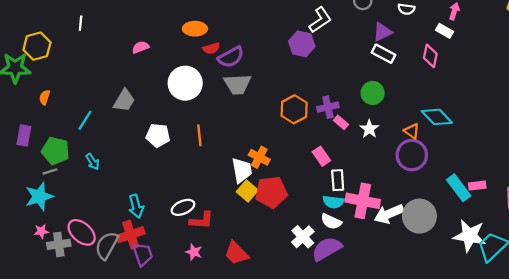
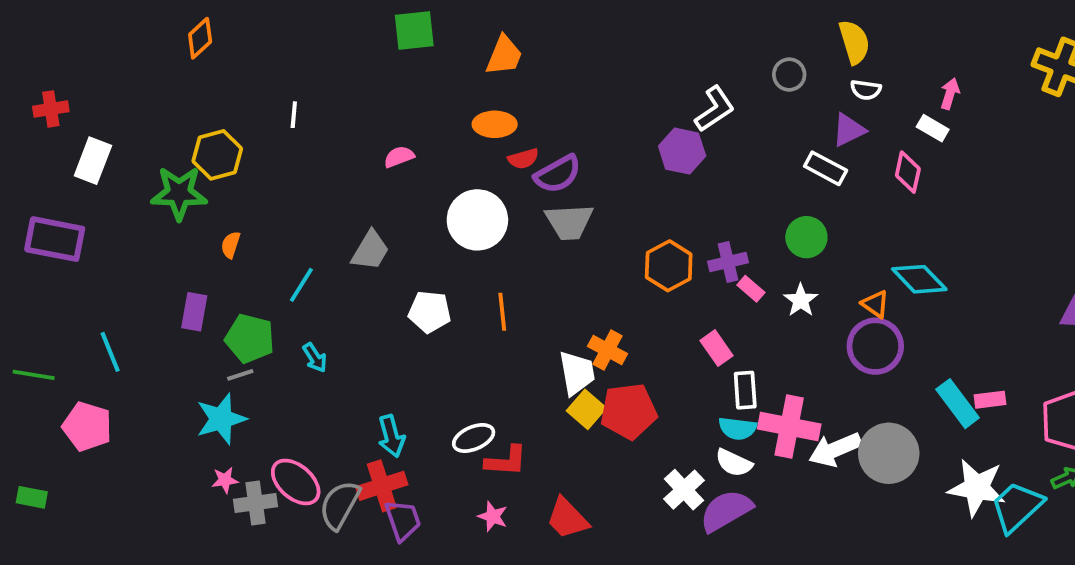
purple triangle: (382, 32) -> (849, 130), moved

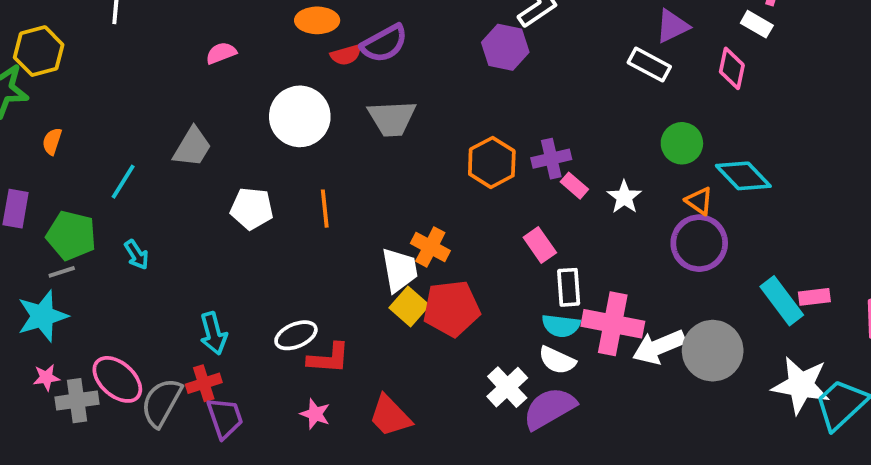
purple semicircle: (558, 174) -> (384, 43), moved
green circle: (806, 237) -> (682, 143), moved
red cross: (382, 486) -> (204, 383), size x0.7

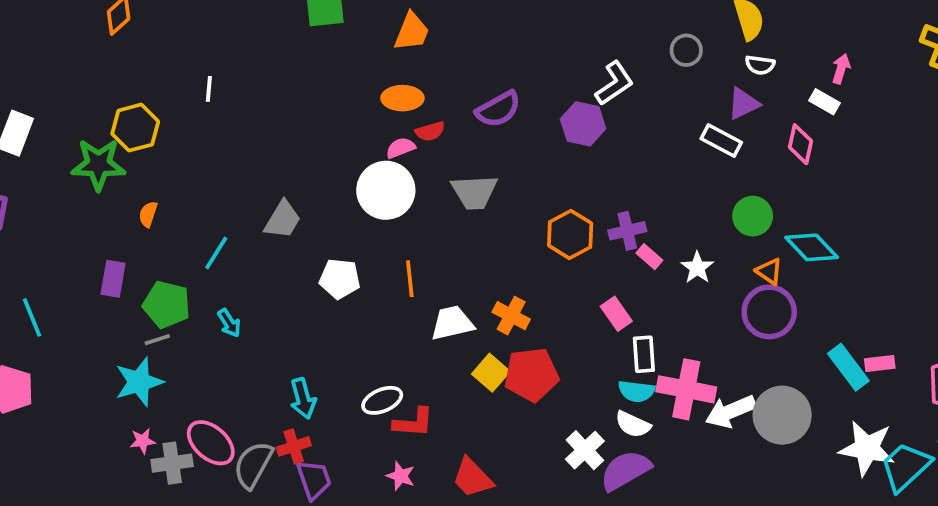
purple semicircle: (384, 43) -> (498, 109), moved
pink semicircle: (221, 53) -> (401, 148), moved
white trapezoid: (400, 270) -> (452, 323), moved, turned -93

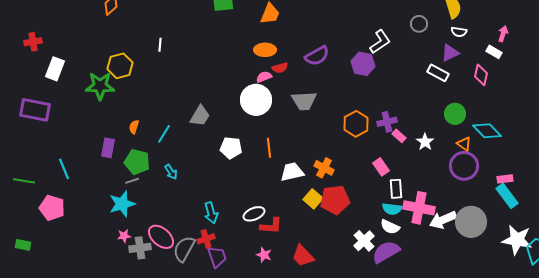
orange semicircle: (148, 214) -> (134, 127), moved
pink rectangle: (880, 364) -> (505, 179), moved

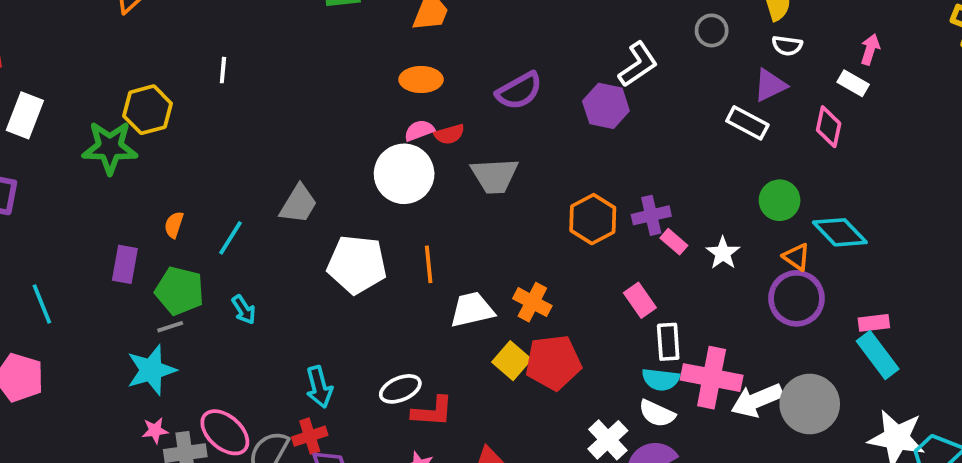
red semicircle: (280, 68) -> (449, 134), moved
white pentagon: (231, 148) -> (357, 264), size x1.4

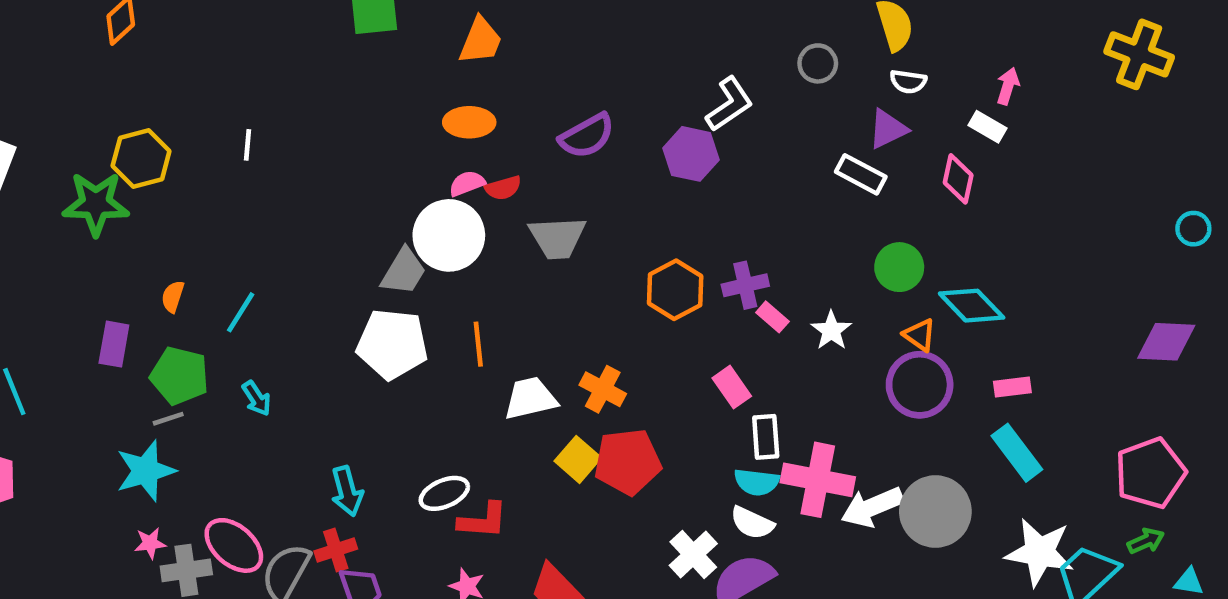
white line: (223, 70) -> (247, 145), moved
gray trapezoid: (298, 204) -> (404, 272), moved
pink rectangle: (874, 323) -> (1012, 387), moved

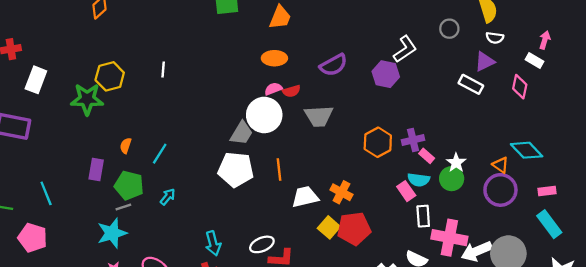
green circle: (899, 267) -> (452, 179), moved
cyan arrow: (256, 398) -> (168, 197), turned -108
cyan semicircle: (757, 482) -> (419, 180), moved

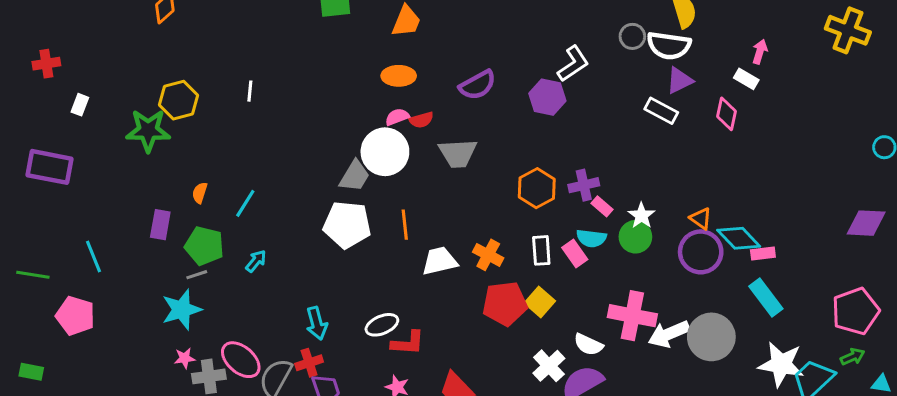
white semicircle: (495, 38) -> (669, 45), moved, size x1.8
white rectangle: (36, 80) -> (80, 105), size x0.6
cyan diamond: (527, 150) -> (739, 238), moved
white rectangle: (423, 216) -> (541, 250), moved
yellow square: (329, 227) -> (540, 302), moved

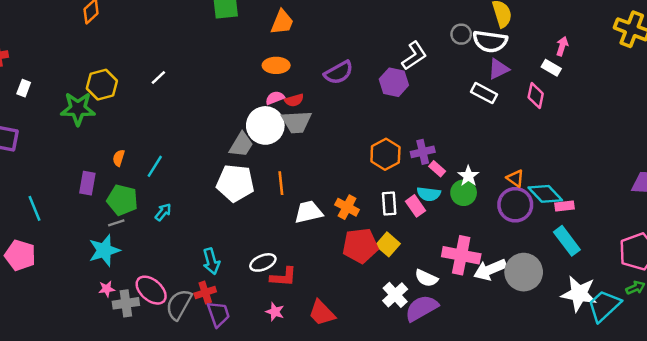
white line: (250, 91) -> (158, 77), turned 42
gray trapezoid: (458, 153) -> (297, 122), moved

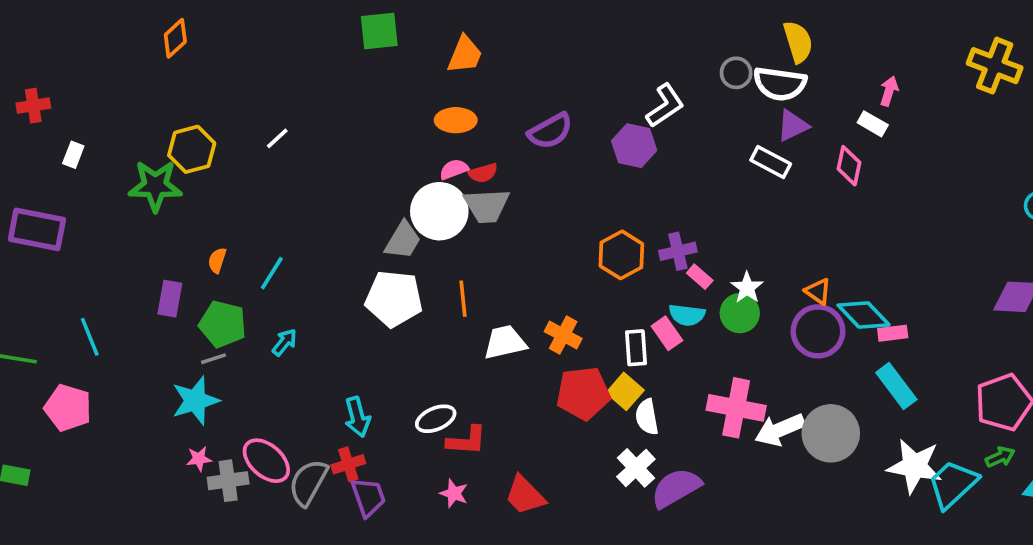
white rectangle: (389, 204) -> (636, 348), moved
white semicircle: (426, 278) -> (647, 417), moved, turned 55

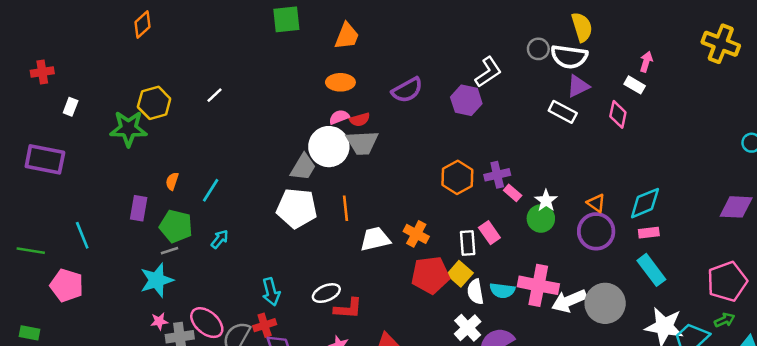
cyan semicircle: (687, 315) -> (502, 290), moved
cyan diamond: (864, 315) -> (645, 203), moved, turned -69

